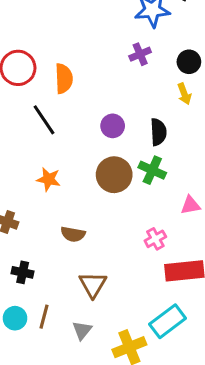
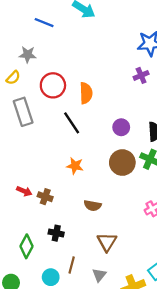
cyan circle: (15, 318) -> (51, 277), moved

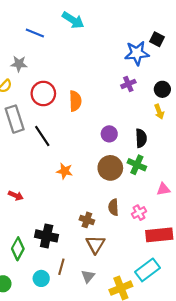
black line: (72, 123) -> (42, 136), moved
brown cross: (45, 197) -> (87, 220), moved
brown semicircle: (93, 206) -> (113, 207), moved, turned 77
black cross: (56, 233) -> (47, 236), size x1.5

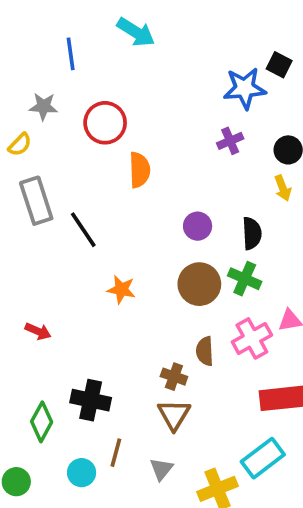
blue line: (35, 33) -> (71, 54), turned 60
red circle: (43, 94) -> (105, 123), moved
pink cross: (139, 213) -> (252, 338), moved, size x1.5
brown cross: (87, 220) -> (174, 377), moved

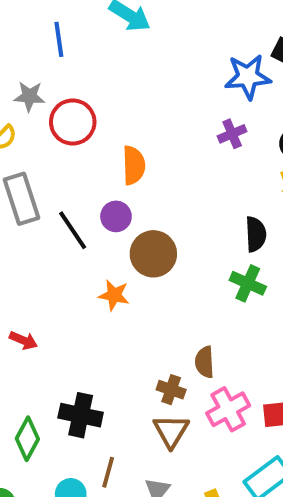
red circle: (105, 123) -> (73, 122), moved
purple circle: (198, 226) -> (116, 216), moved
brown circle: (199, 284) -> (153, 254), moved
pink cross: (252, 338) -> (228, 409), moved

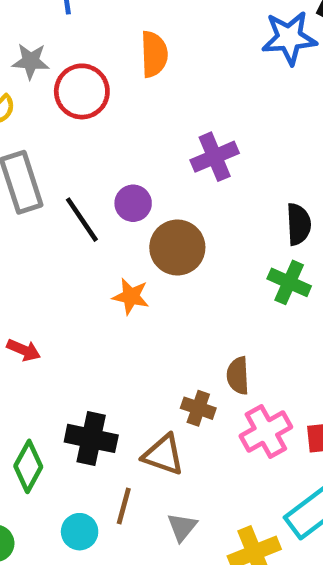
purple cross: (232, 134) -> (215, 157), moved, size x1.4
orange semicircle: (134, 165) -> (154, 54), moved
brown triangle: (171, 431) -> (163, 455), moved, turned -42

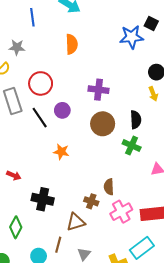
red circle: (82, 91) -> (41, 83), moved
purple cross: (215, 157) -> (98, 90), turned 30
brown circle: (177, 247) -> (103, 124), moved
black cross: (91, 438) -> (43, 199), moved
brown triangle: (163, 455) -> (76, 222), turned -36

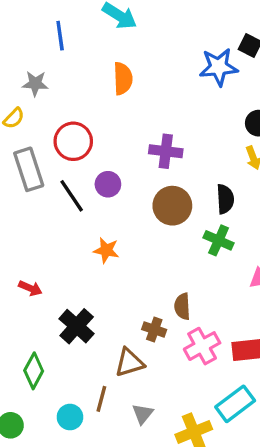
black cross: (43, 199) -> (77, 326), turned 30

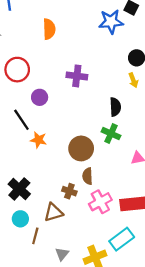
black line: (72, 196) -> (21, 120), moved
brown circle: (172, 206) -> (81, 148), moved
gray triangle: (143, 414) -> (62, 254), moved
cyan circle: (70, 417) -> (20, 219), moved

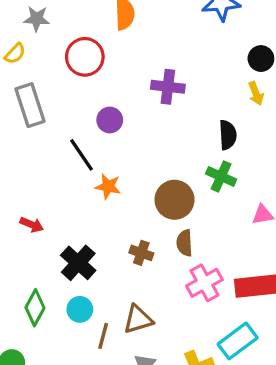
red circle: (17, 70) -> (85, 57), moved
brown cross: (69, 191) -> (141, 253), moved
brown triangle: (53, 212) -> (138, 319), moved

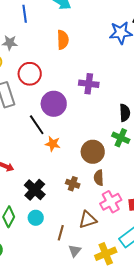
red circle: (85, 57) -> (30, 74), moved
purple circle: (110, 120) -> (54, 104), size x1.6
brown triangle: (138, 319) -> (88, 220), moved
brown line: (103, 336) -> (61, 233), moved

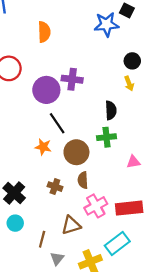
purple circle: (54, 104) -> (46, 90), moved
black line: (37, 125) -> (57, 123), moved
green cross: (121, 138) -> (106, 137), turned -30
orange star: (53, 144) -> (43, 147), moved

